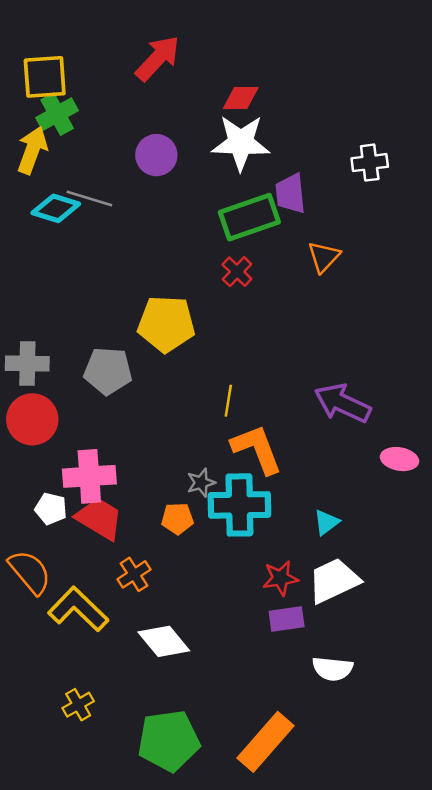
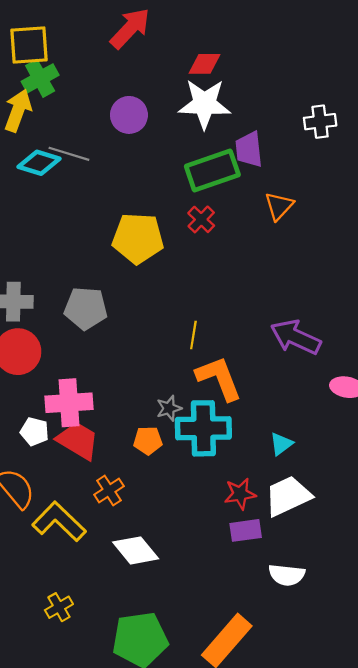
yellow pentagon: (166, 324) -> (138, 238), moved

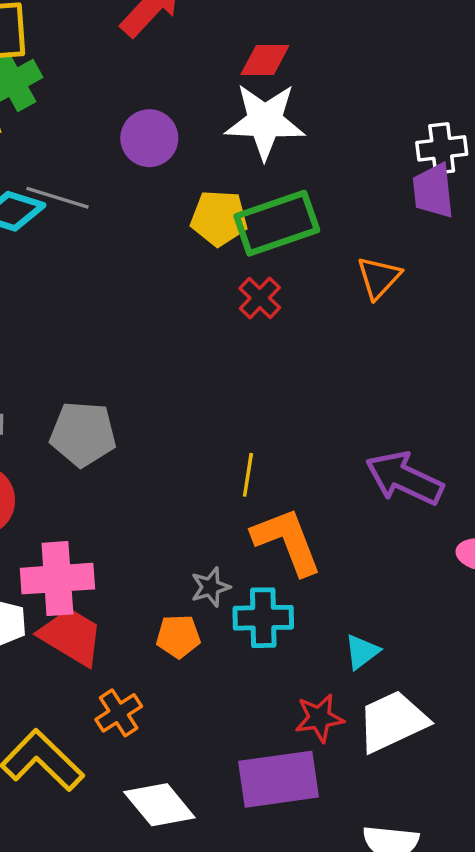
purple trapezoid: (249, 149) -> (433, 191), moved
yellow pentagon: (138, 238) -> (219, 218), moved, size x0.7
cyan cross: (203, 428) -> (263, 618), size x0.7
cyan triangle: (281, 444) -> (362, 652), moved
purple rectangle: (246, 530) -> (279, 779), moved, size x1.6

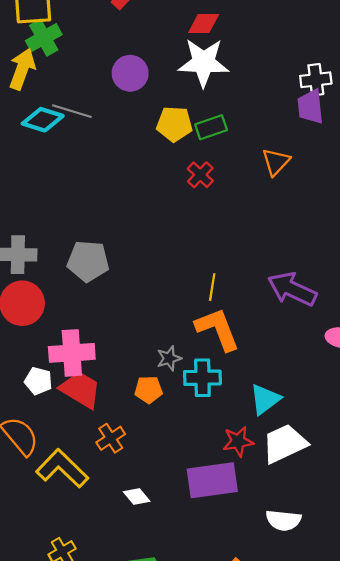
green rectangle: (277, 223) -> (211, 127), size x0.6
yellow line: (248, 475) -> (212, 287), moved
cyan triangle: (362, 652) -> (265, 399), size x1.4
white diamond: (159, 805) -> (137, 497), size x0.6

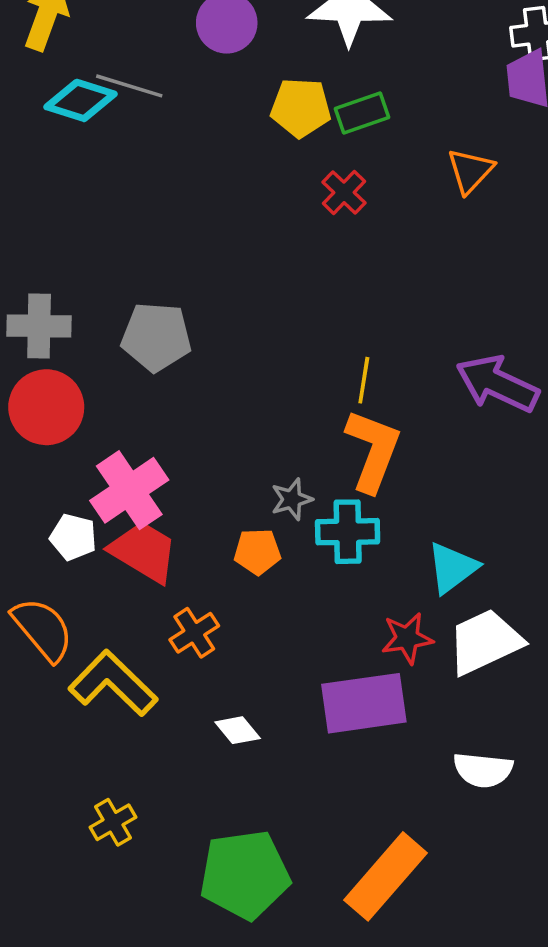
orange L-shape: (218, 329) -> (373, 451), turned 42
pink cross: (72, 353) -> (129, 490), turned -30

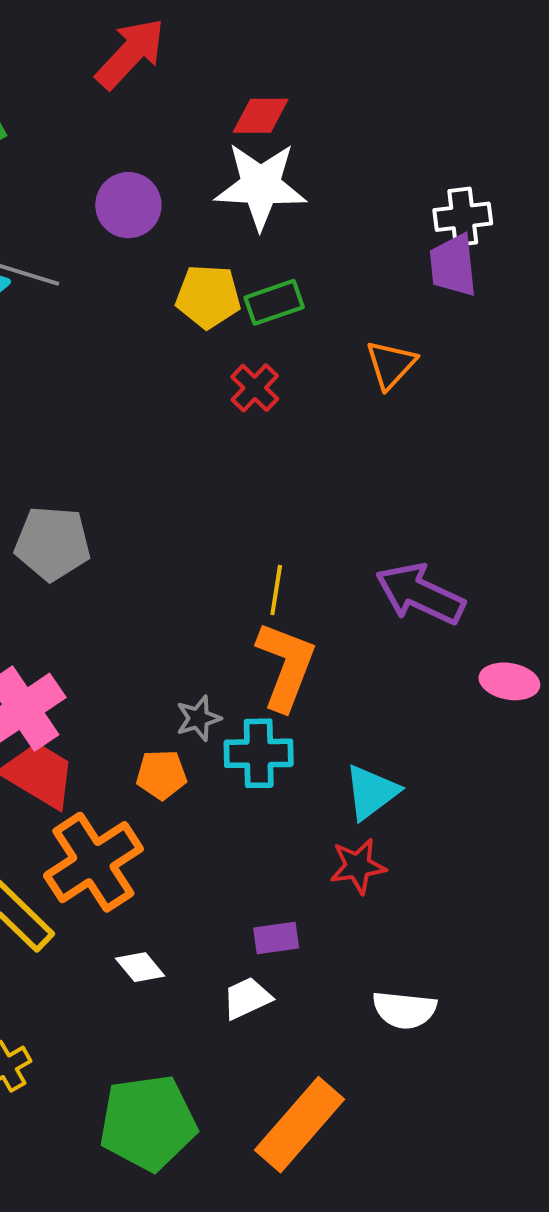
orange cross: (194, 633) -> (93, 862), size x1.8
red star: (407, 638) -> (358, 866), moved
white trapezoid: (485, 642) -> (247, 998), moved, size x0.6
purple rectangle: (364, 703) -> (276, 938), size x0.5

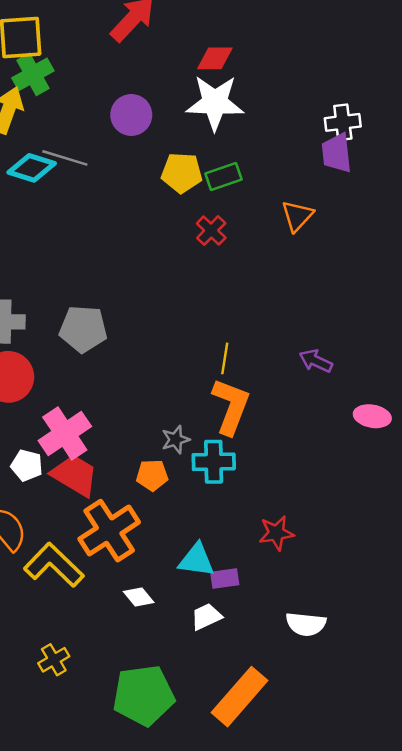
purple arrow: (420, 594) -> (316, 361), size x0.6
cyan triangle: (371, 792) -> (196, 560), moved, turned 45

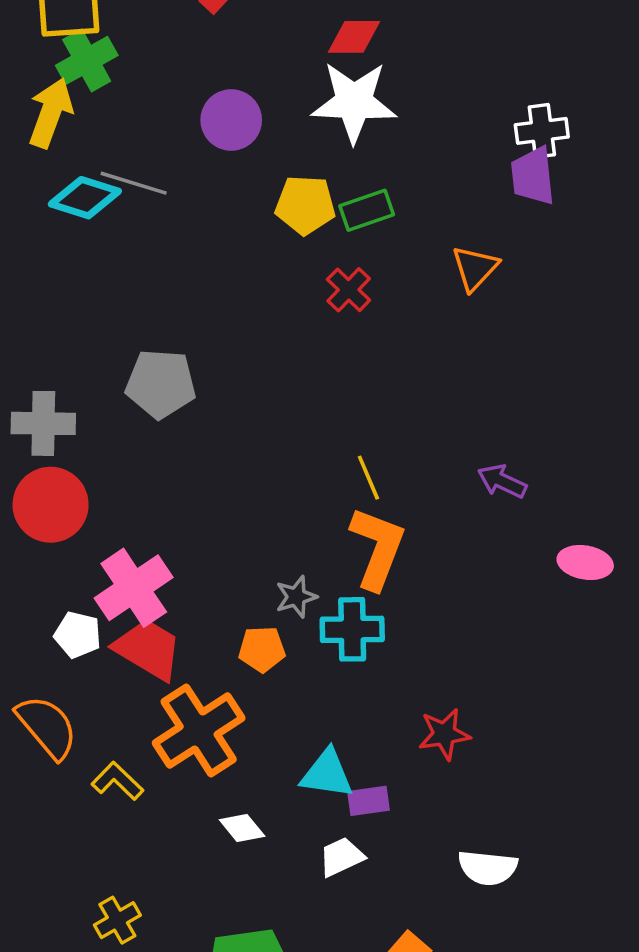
gray pentagon: (83, 329) -> (161, 384), moved
yellow line: (225, 358) -> (368, 478), turned -32
yellow L-shape: (54, 565) -> (117, 781), size x0.6

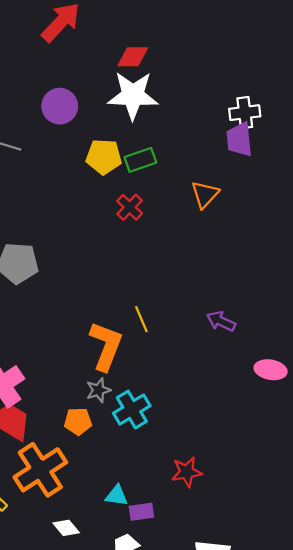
orange L-shape: (377, 548) -> (106, 346), moved
cyan cross: (352, 629) -> (132, 410), turned -30
cyan triangle: (327, 774) -> (117, 496), size x0.7

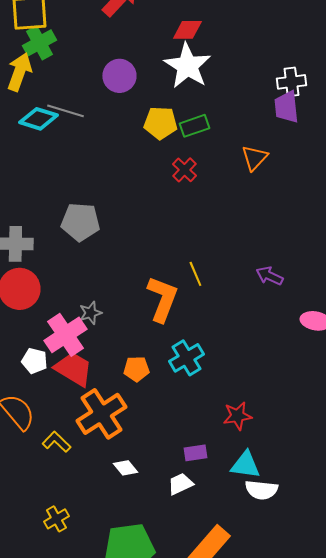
white star: (133, 95) -> (187, 66), turned 30
gray star: (98, 390) -> (90, 313), moved
cyan triangle: (117, 496) -> (245, 465), moved, size x1.4

